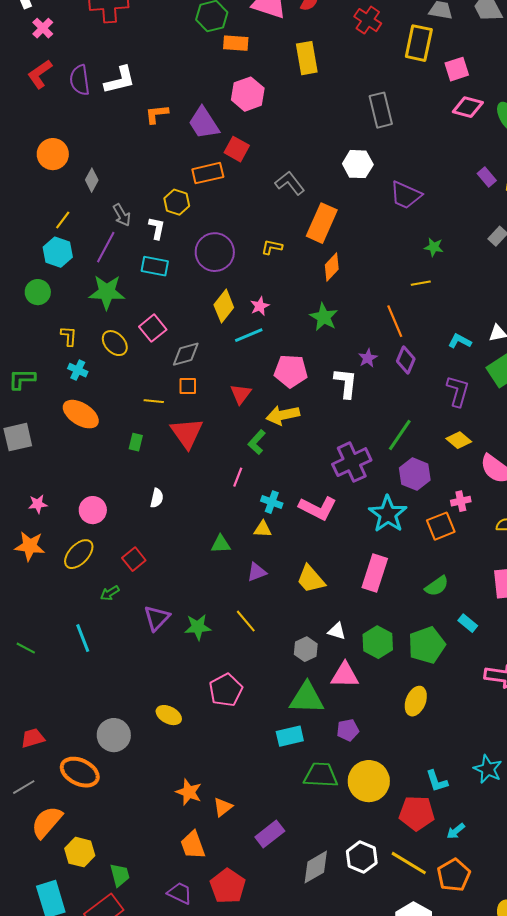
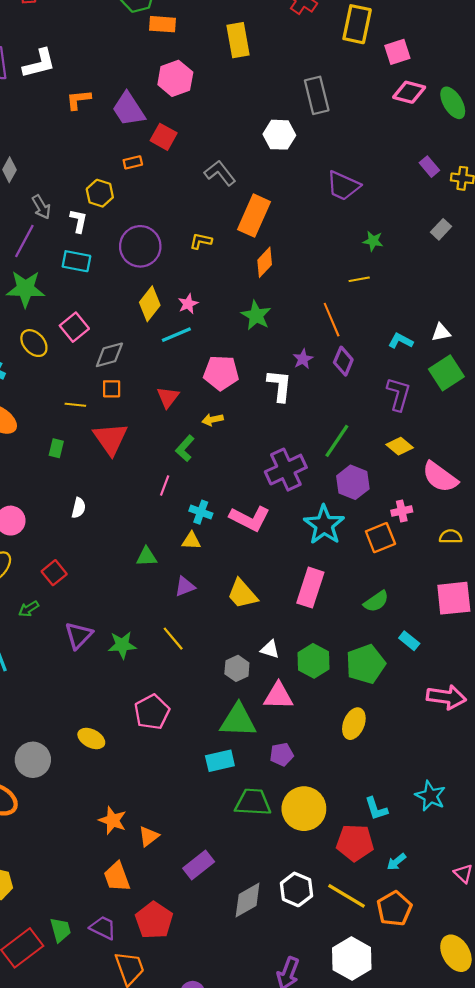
white hexagon: (358, 164) -> (279, 135), moved
orange rectangle: (208, 173) -> (133, 162), size x0.6
yellow arrow: (283, 415) -> (213, 420), size x0.6
green trapezoid: (120, 875) -> (60, 930), moved

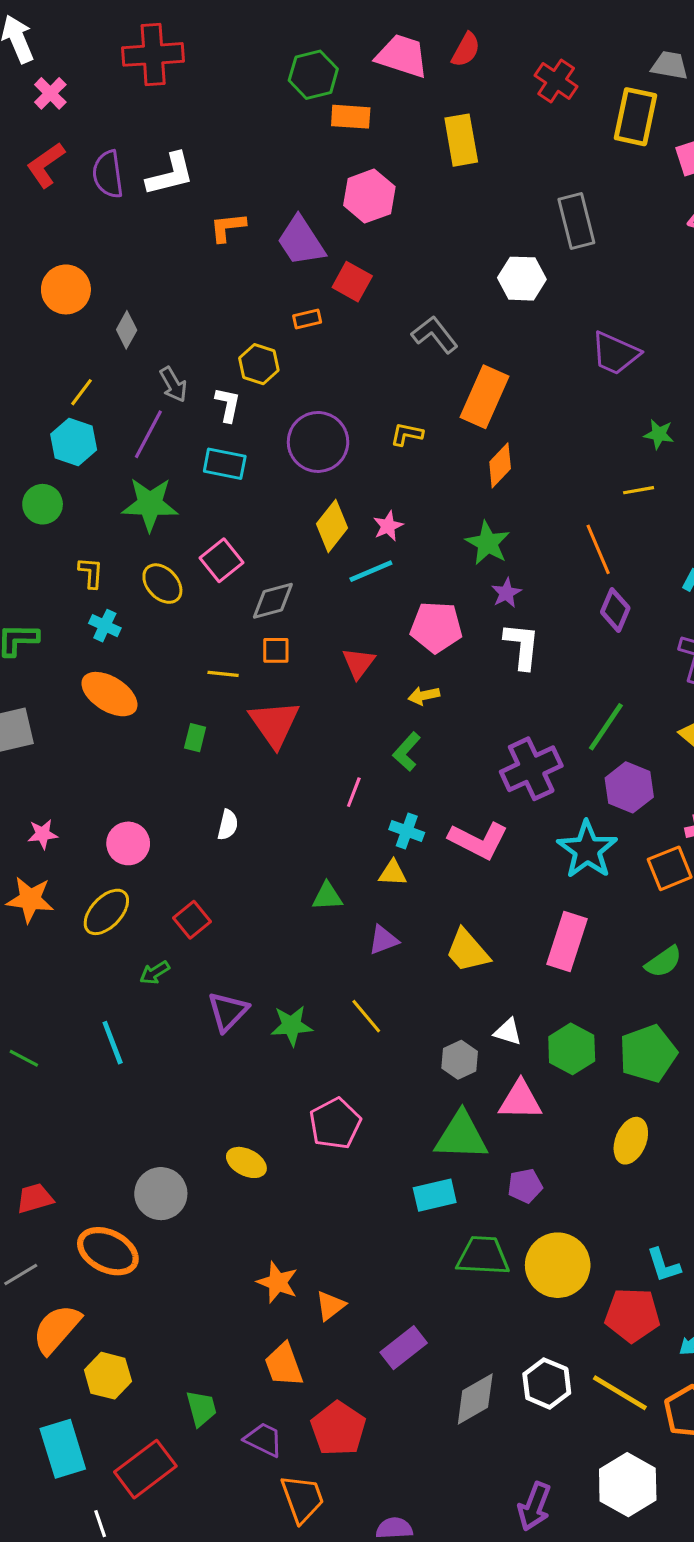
purple star: (303, 359) -> (506, 593), moved
green L-shape: (185, 448) -> (407, 752), moved
green trapezoid: (60, 930) -> (201, 1408), moved

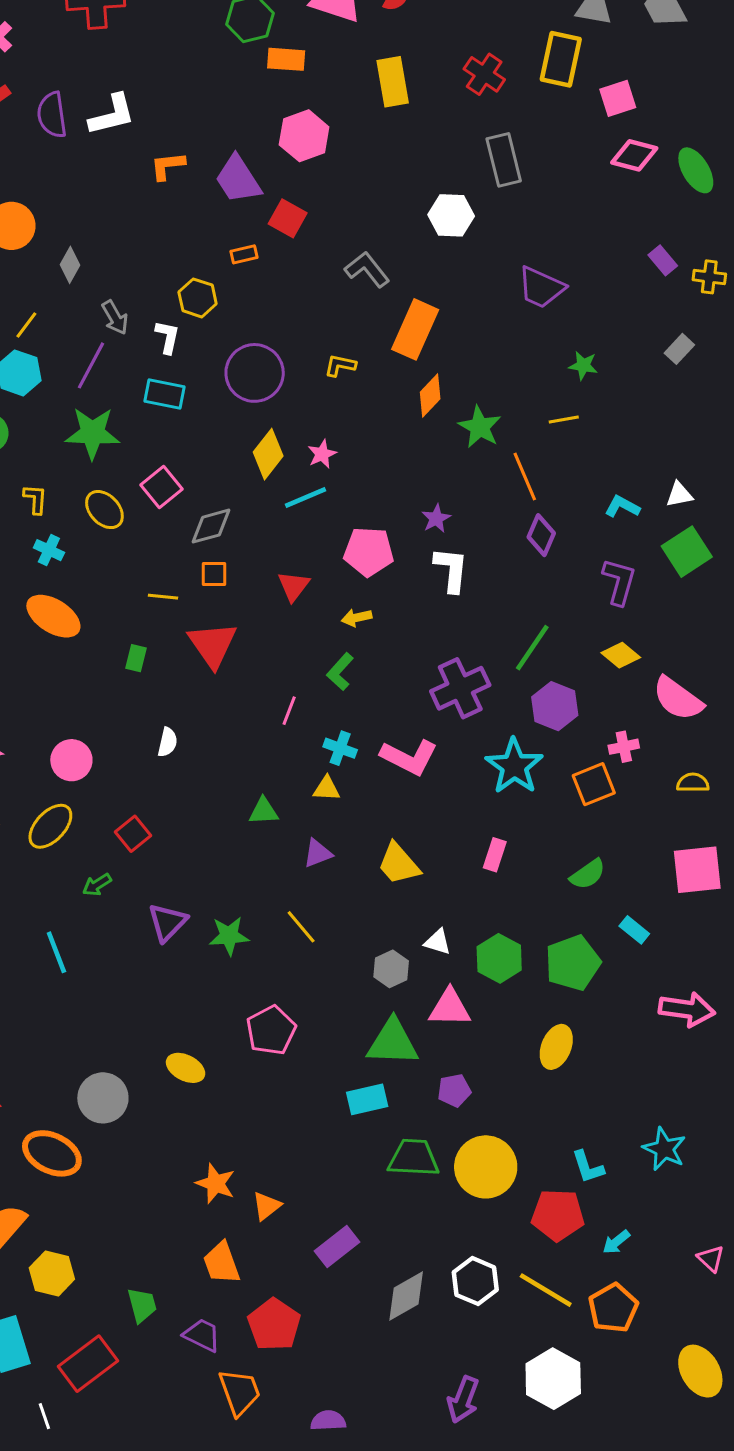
red cross: (556, 81) -> (484, 74), moved
green star: (488, 543) -> (480, 427), moved
pink rectangle: (567, 941) -> (495, 855), size x0.6

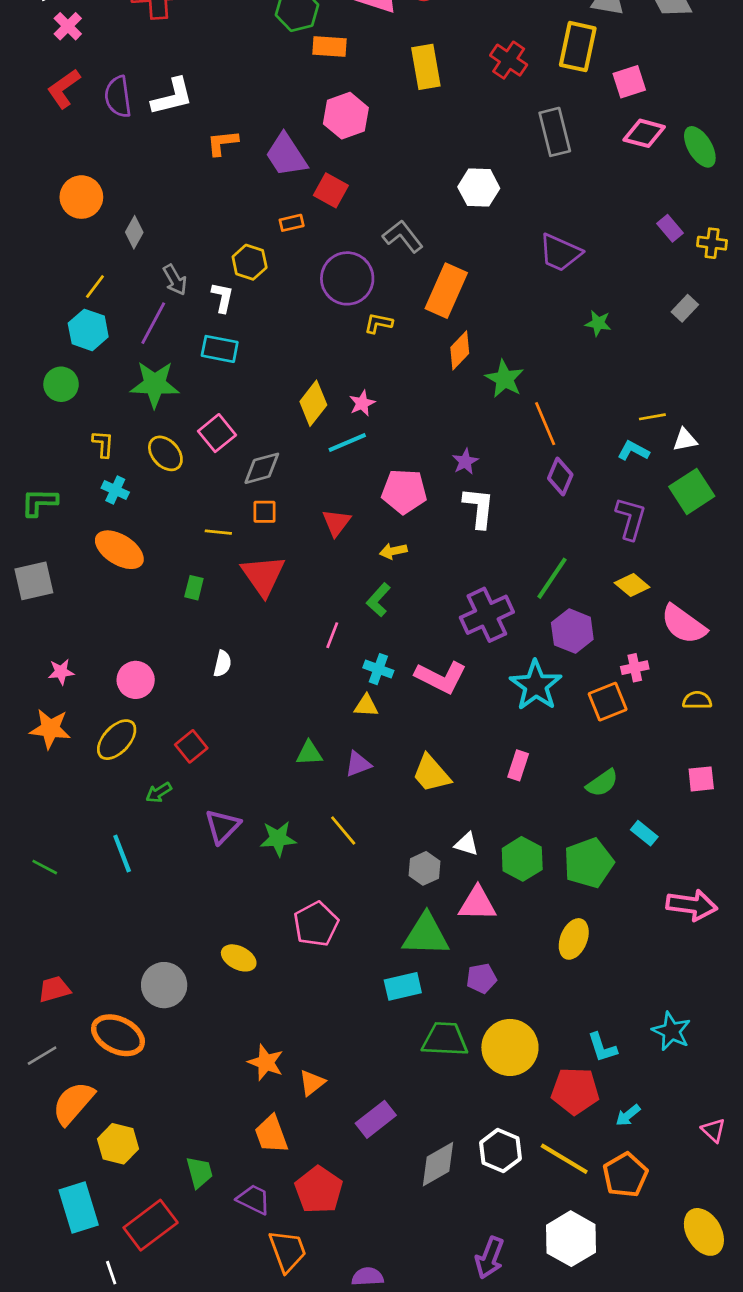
gray rectangle: (504, 160) -> (555, 132), moved
purple circle: (255, 373) -> (347, 278), moved
yellow line: (564, 419) -> (652, 417), moved
green triangle: (264, 811) -> (309, 753), moved
pink square: (697, 870) -> (701, 779), size x0.6

